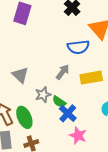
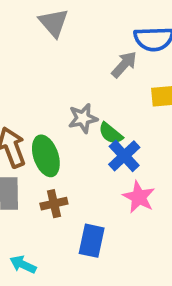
gray arrow: (63, 72) -> (124, 64), moved
gray triangle: (20, 75) -> (54, 23), moved

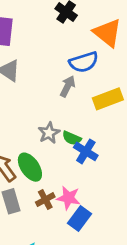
pink star: (139, 197) -> (68, 198), moved
blue rectangle: (92, 241) -> (79, 218), turned 40

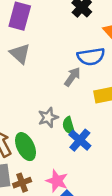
green semicircle: (72, 138) -> (69, 126), turned 42
brown cross: (45, 200) -> (22, 183), moved

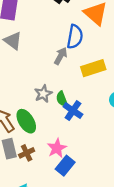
blue semicircle: (91, 57) -> (75, 37), turned -65
pink star: (57, 181) -> (57, 148), turned 30

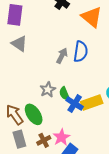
blue semicircle: (75, 37) -> (81, 51), moved
yellow rectangle: (93, 68) -> (92, 103), moved
brown cross: (27, 153) -> (44, 140), moved

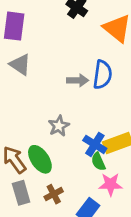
gray arrow: (62, 56) -> (78, 80), turned 63
green semicircle: (64, 94) -> (98, 162), moved
pink star: (61, 137) -> (111, 184), moved, turned 30

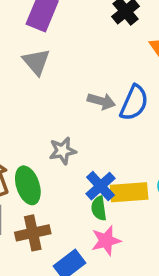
pink star: (111, 184) -> (106, 241), turned -30
brown cross: (54, 194) -> (33, 233), size x1.4

